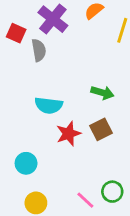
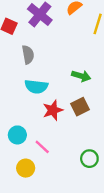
gray semicircle: (39, 50) -> (28, 55), moved
pink line: (85, 200) -> (42, 147), moved

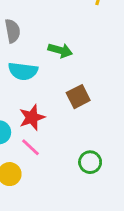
green arrow: (81, 76) -> (60, 50), moved
red star: (53, 110) -> (32, 117), moved

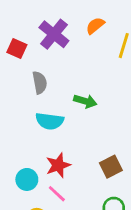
brown square: (78, 97) -> (111, 167), moved

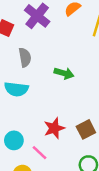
cyan semicircle: (50, 121) -> (16, 89), moved
red star: (58, 165) -> (54, 128), moved

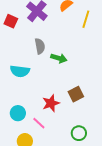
gray semicircle: (25, 57) -> (40, 46), moved
brown square: (86, 129) -> (76, 94), moved

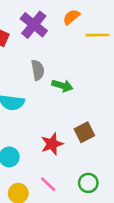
yellow line: (86, 19) -> (97, 35), turned 72
pink line: (39, 123) -> (48, 184), moved

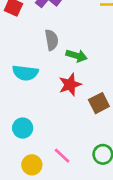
red star: (52, 144) -> (70, 85), moved

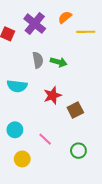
green arrow: (77, 56) -> (59, 62), moved
pink line: (62, 156) -> (45, 139), moved

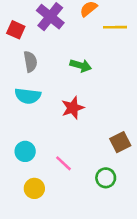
gray semicircle: (38, 60) -> (30, 62), moved
brown square: (75, 110) -> (120, 142), moved

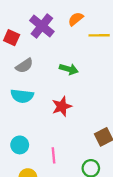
gray semicircle: (30, 62) -> (24, 66), turned 66
pink line: (63, 163) -> (54, 155), turned 42

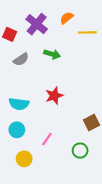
green arrow: (69, 69) -> (52, 54), moved
cyan semicircle: (22, 96) -> (19, 104), moved
pink line: (54, 155) -> (47, 139), turned 40

